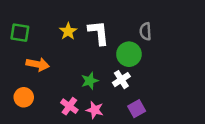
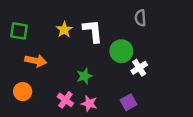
gray semicircle: (145, 31) -> (140, 18), moved
white cross: (121, 80) -> (139, 68), moved

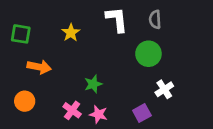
white L-shape: (93, 31) -> (117, 19), moved
green circle: (121, 51) -> (148, 54), moved
white cross: (139, 68) -> (164, 89), moved

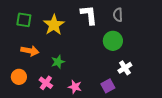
yellow star: (71, 33) -> (54, 25), size x1.5
green square: (21, 34) -> (24, 20), moved
green star: (93, 84) -> (58, 62), moved
pink cross: (72, 110) -> (46, 83), moved

